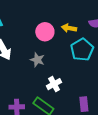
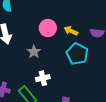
cyan pentagon: (82, 50) -> (77, 54), turned -30

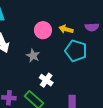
white cross: (43, 78) -> (46, 80), turned -32

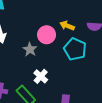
pink circle: (43, 30) -> (47, 35), moved

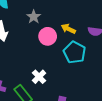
gray star: (30, 49) -> (34, 17), moved

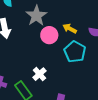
gray star: (34, 17) -> (36, 16), size x1.5

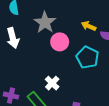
yellow arrow: (70, 29) -> (89, 26), moved

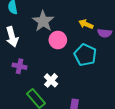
purple cross: (11, 96) -> (20, 66), moved

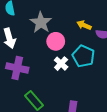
purple cross: (20, 66) -> (17, 68), size x1.5
white cross: (51, 80) -> (61, 64), moved

